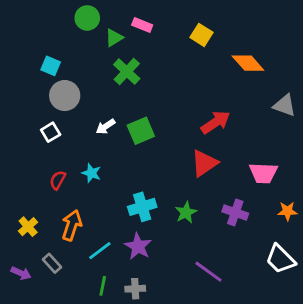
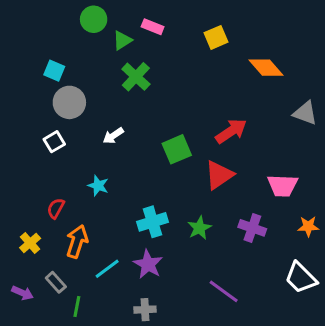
yellow square: (201, 35) -> (216, 37), turned 35
green square: (141, 131) -> (177, 149), moved
red semicircle: (58, 180) -> (56, 208), moved
green line: (103, 286) -> (77, 307), moved

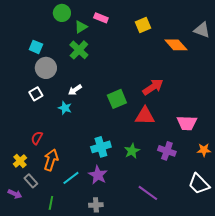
green cross: (136, 77) -> (79, 50), moved
gray triangle: (305, 113) -> (202, 30), moved
red triangle: (219, 175) -> (145, 116), turned 35
cyan star: (98, 186) -> (65, 108), moved
gray rectangle: (56, 282) -> (31, 181), moved

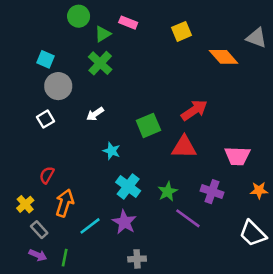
cyan star: (65, 108) -> (112, 151), moved
cyan cross: (101, 147) -> (128, 186), turned -36
purple line: (148, 193) -> (188, 218), moved
purple arrow: (15, 194) -> (38, 255), moved
gray cross: (96, 205) -> (137, 259), moved

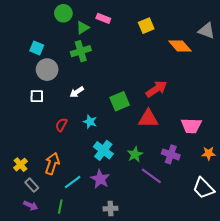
green cross: (100, 63) -> (81, 51), turned 30
white square: (46, 119) -> (37, 96), turned 32
red semicircle: (47, 175) -> (61, 125), moved
green line: (65, 258) -> (60, 207), moved

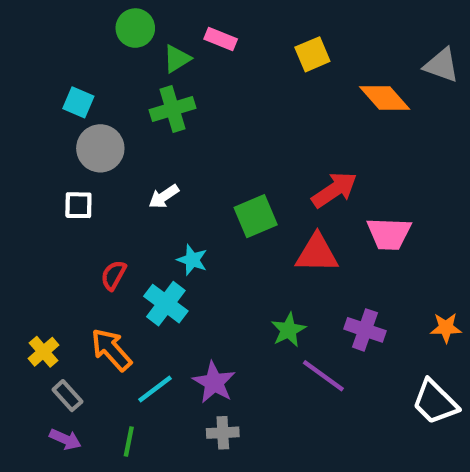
red semicircle: (61, 125) -> (113, 275), moved
pink trapezoid: (191, 126) -> (389, 234), moved
cyan cross: (103, 150) -> (166, 304), moved
orange arrow: (52, 164) -> (111, 350), turned -60
gray cross: (110, 209) -> (223, 433), moved

